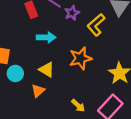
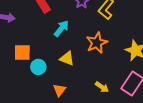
cyan arrow: (46, 37) -> (61, 28), turned -42
orange triangle: (38, 91) -> (59, 90), moved

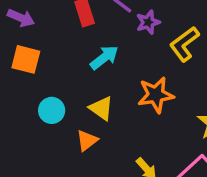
orange square: (22, 52) -> (26, 59), moved
orange triangle: (59, 90) -> (87, 140), moved

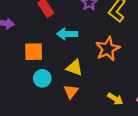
cyan arrow: (104, 58) -> (67, 34), turned -126
orange square: (26, 59) -> (34, 52), moved

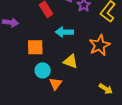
orange triangle: (71, 91) -> (56, 84), moved

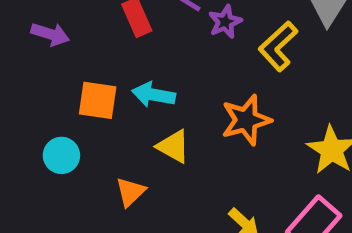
cyan arrow: (64, 32) -> (154, 95), moved
cyan circle: (43, 70) -> (61, 155), moved

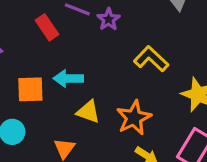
yellow L-shape: (278, 46) -> (151, 59), moved, turned 96
orange star: (246, 120) -> (134, 118), moved

